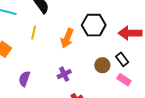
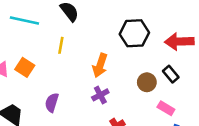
orange arrow: (67, 38) -> (100, 65), moved
pink rectangle: (124, 80) -> (166, 108), moved

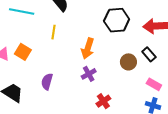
pink rectangle: (166, 108) -> (154, 84), moved

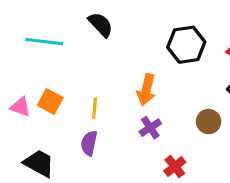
yellow line: (53, 32) -> (95, 108), moved
brown circle: (128, 62) -> (209, 122), moved

